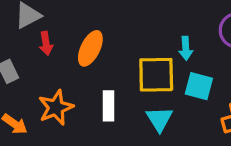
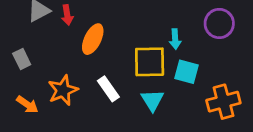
red arrow: (46, 43) -> (67, 15), moved
white rectangle: (108, 106) -> (108, 89), turned -35

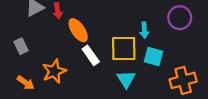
orange ellipse: (93, 39) -> (78, 30), turned -60
white rectangle: (108, 89) -> (91, 55), moved

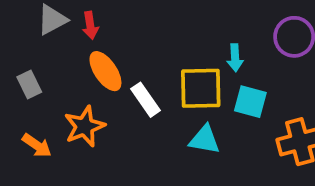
orange ellipse: (78, 30) -> (105, 71), moved
cyan triangle: (126, 79) -> (205, 140), turned -48

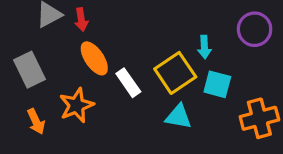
gray rectangle: (29, 84) -> (30, 70), size x1.5
yellow square: (201, 88) -> (175, 73), turned -33
orange arrow: (37, 145) -> (36, 122), turned 30

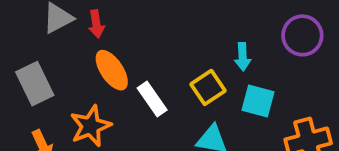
yellow square: (175, 73) -> (208, 87), size x0.7

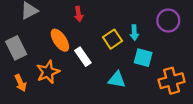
red arrow: (96, 24) -> (79, 14), moved
yellow square: (208, 87) -> (112, 39), moved

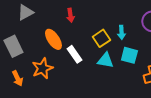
cyan triangle: (117, 80) -> (105, 60), moved

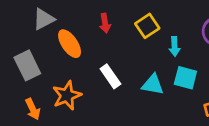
yellow square: (101, 38) -> (147, 26), moved
orange ellipse: (53, 39) -> (70, 44), moved

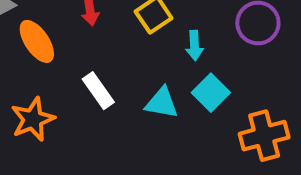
cyan square: (185, 78) -> (211, 93), turned 30

